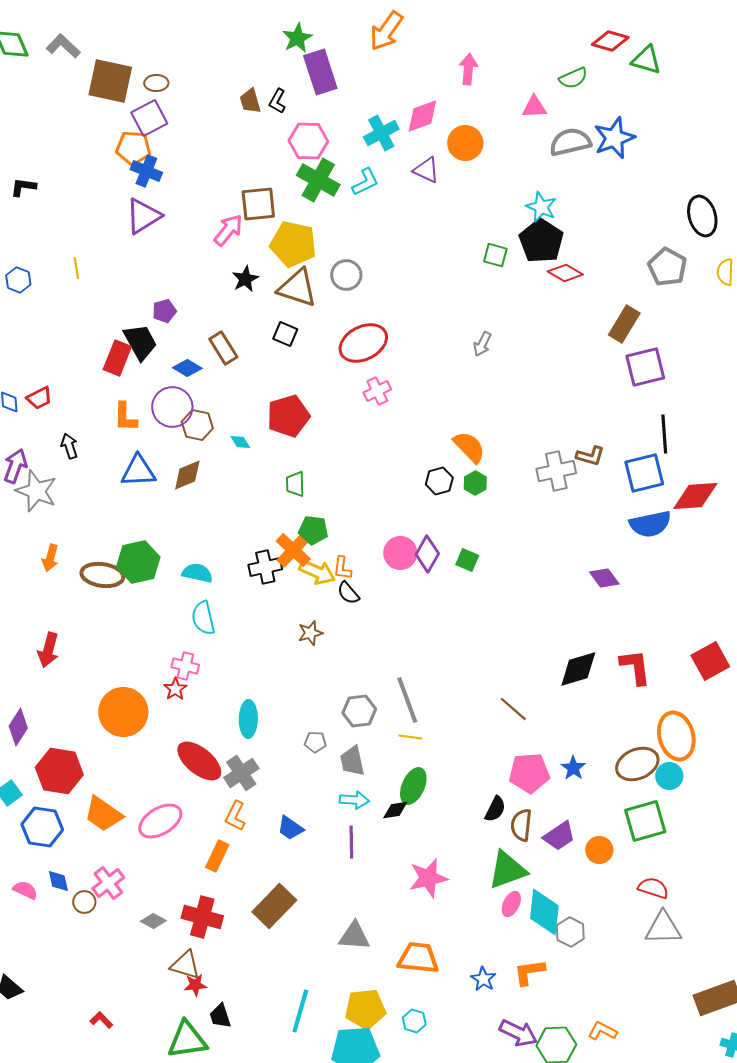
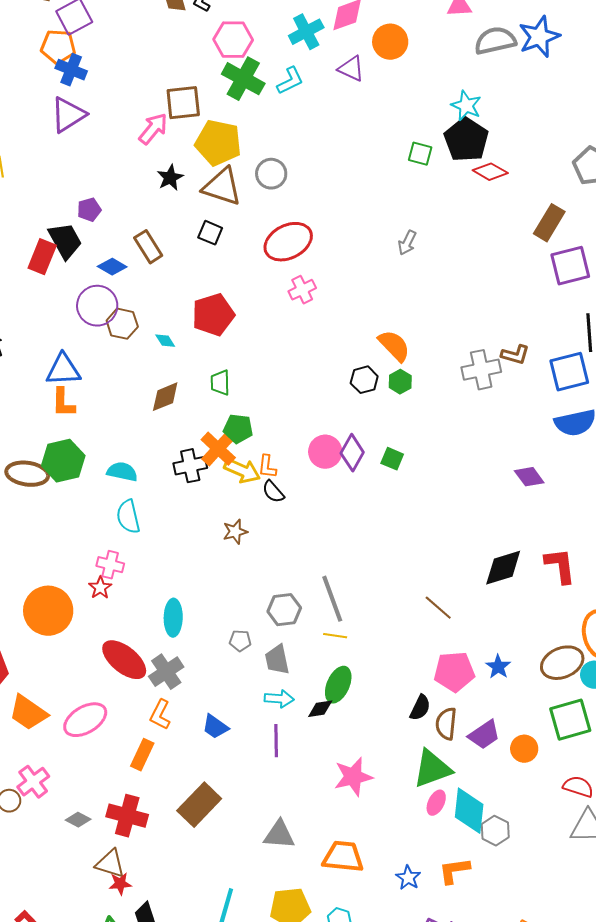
orange L-shape: (125, 417) -> (63, 403), moved
brown diamond: (187, 475) -> (165, 397), moved

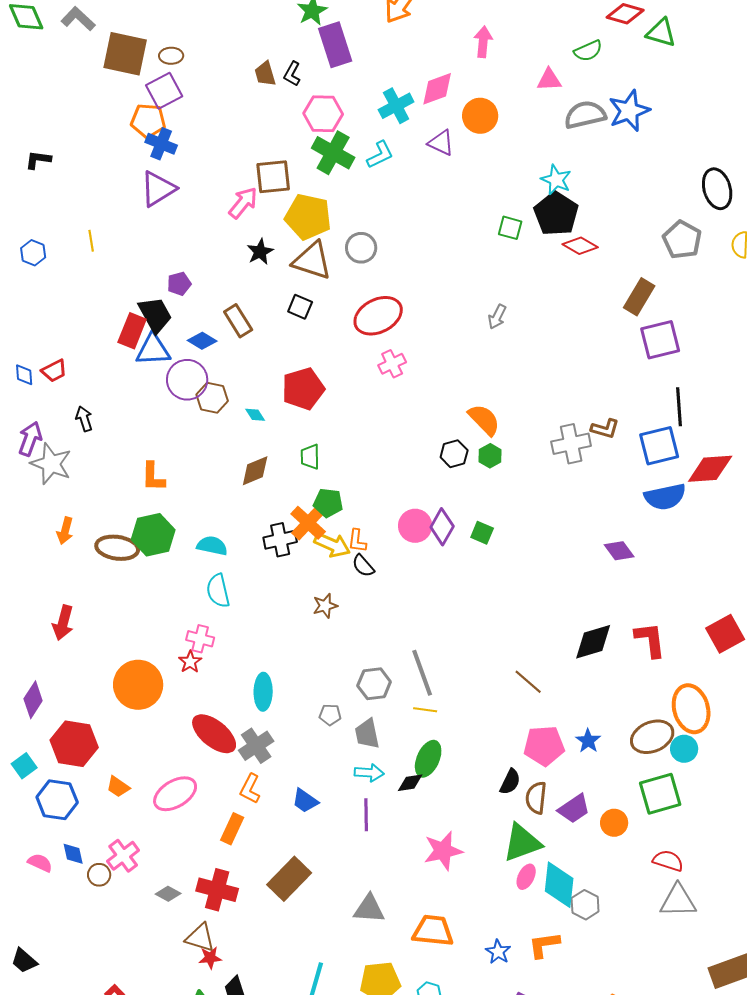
blue triangle: (63, 370) -> (153, 350), moved
orange trapezoid: (28, 713) -> (118, 787), size x0.6

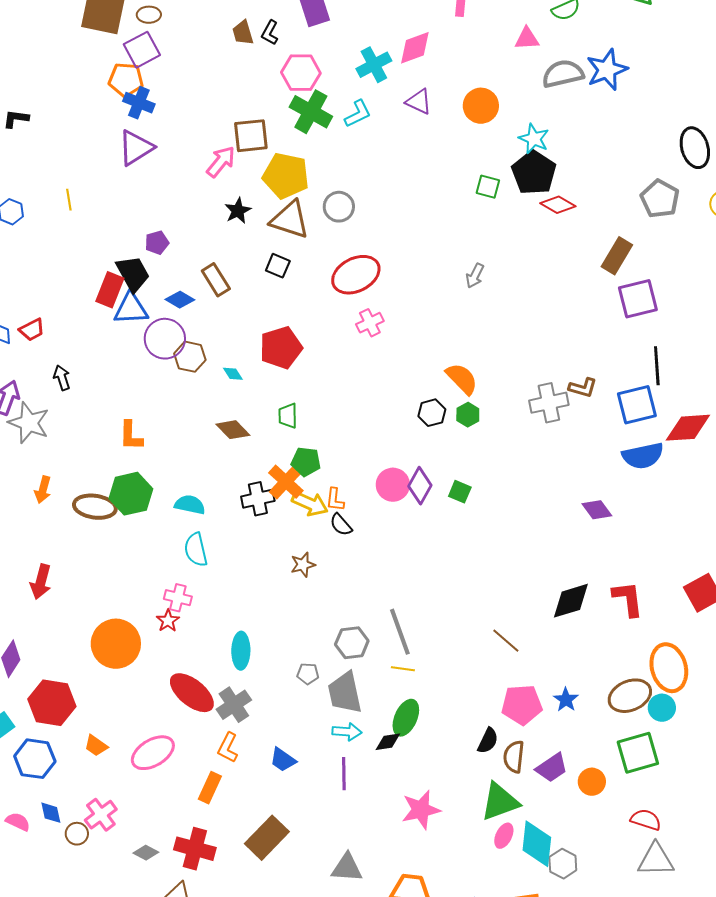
orange circle: (480, 116) -> (481, 106), moved
brown diamond: (255, 471) -> (233, 430), turned 68
gray trapezoid: (367, 734) -> (345, 693), size x1.4

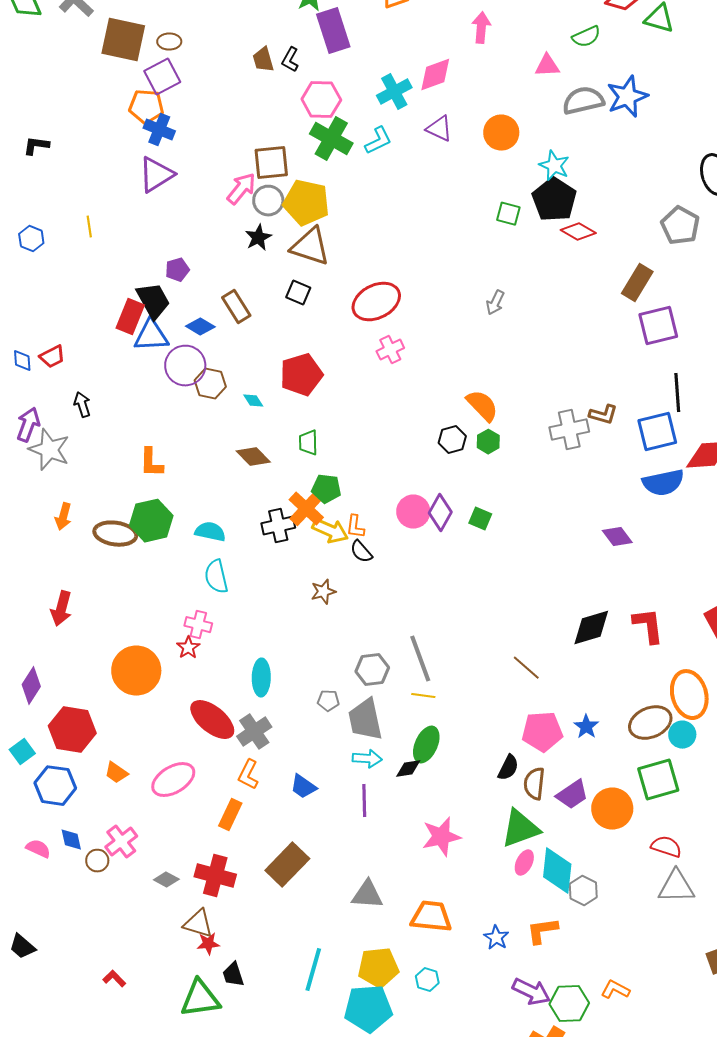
gray circle: (339, 207) -> (268, 201), moved
orange circle: (592, 782) -> (612, 809), size x1.5

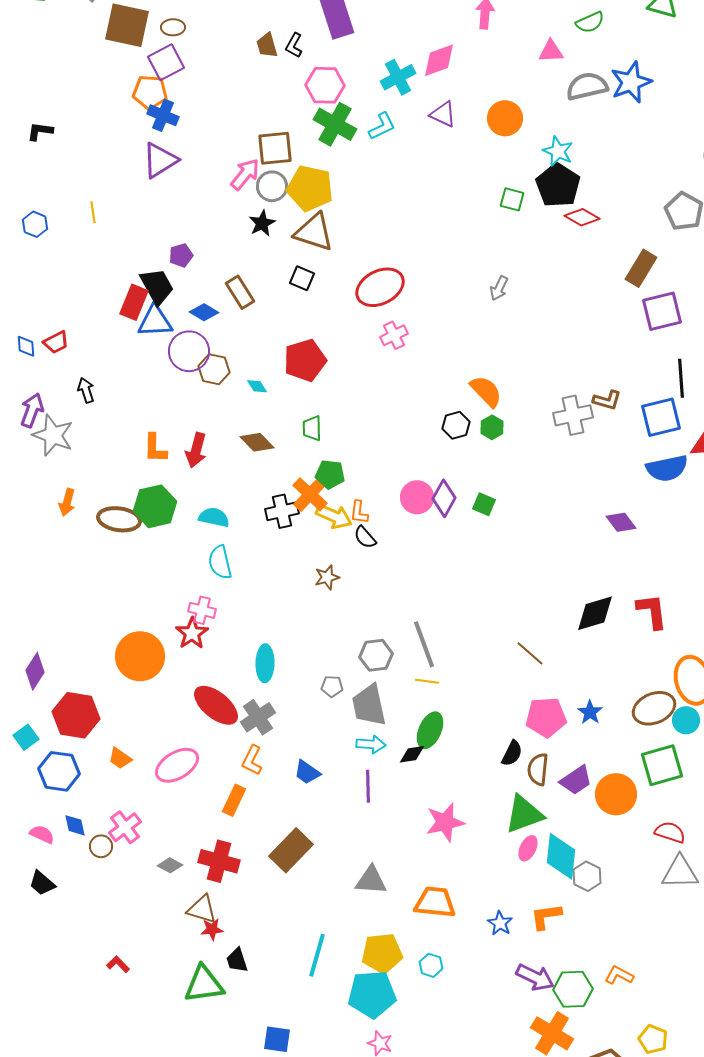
red arrow: (61, 609) -> (196, 450), moved
red star: (188, 648) -> (192, 633), size x1.4
black trapezoid: (22, 947) -> (42, 883), moved

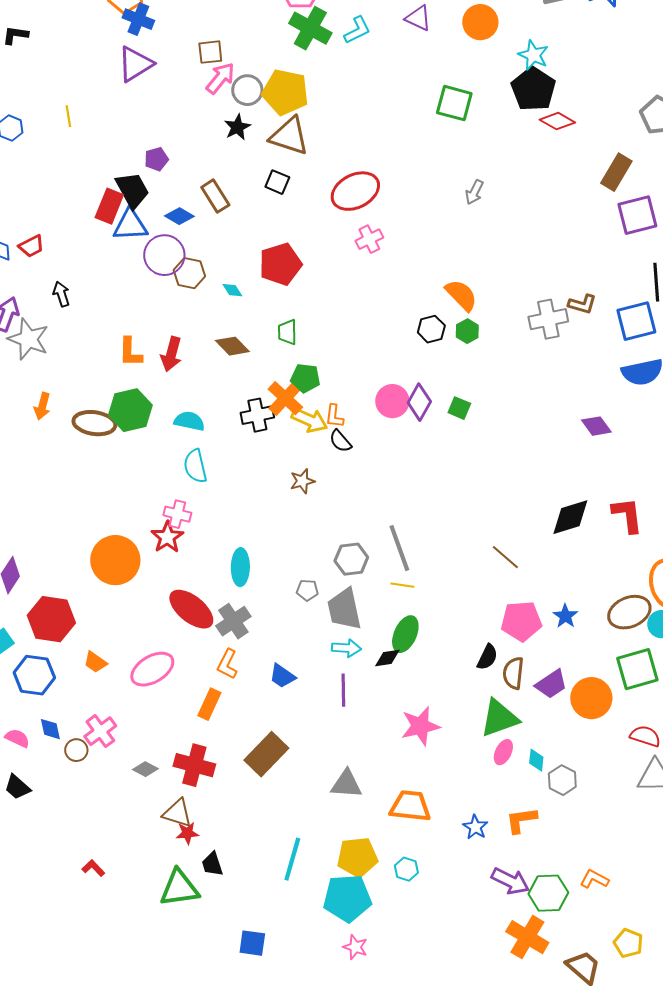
brown square: (275, 148) -> (210, 52), moved, size x0.7
green square: (512, 199) -> (454, 103), moved, size x1.5
cyan diamond: (561, 856) -> (536, 760), size x0.5

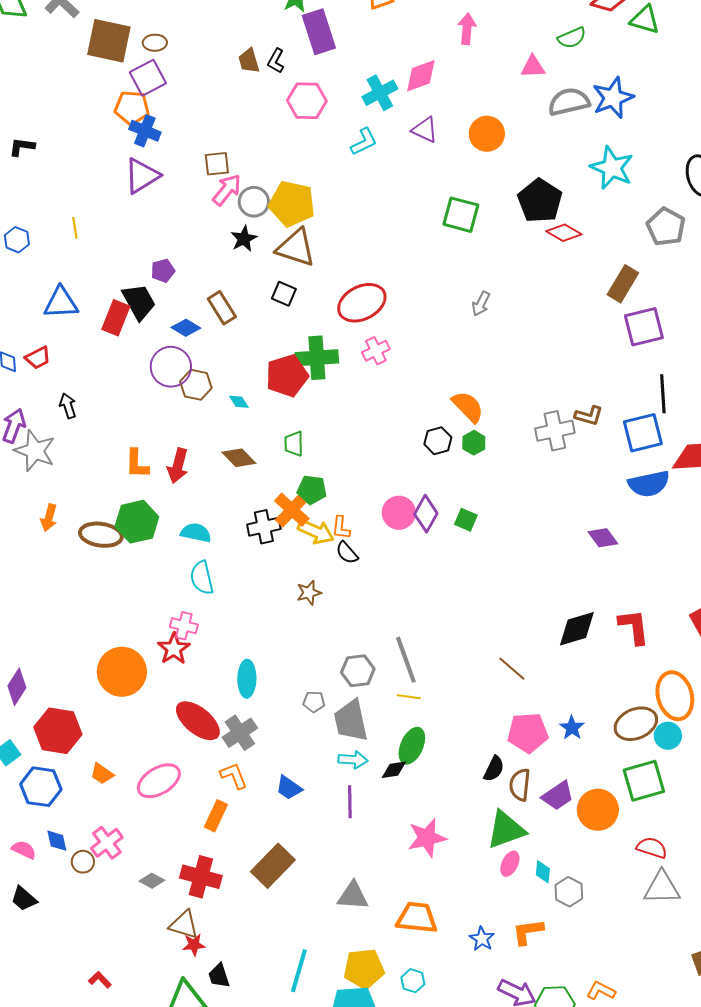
green cross: (310, 28) -> (317, 358), moved, turned -33
cyan star: (533, 55) -> (612, 168), moved, size x1.4
blue triangle: (130, 225) -> (61, 303), moved
orange L-shape: (227, 664) -> (234, 776), turned 132

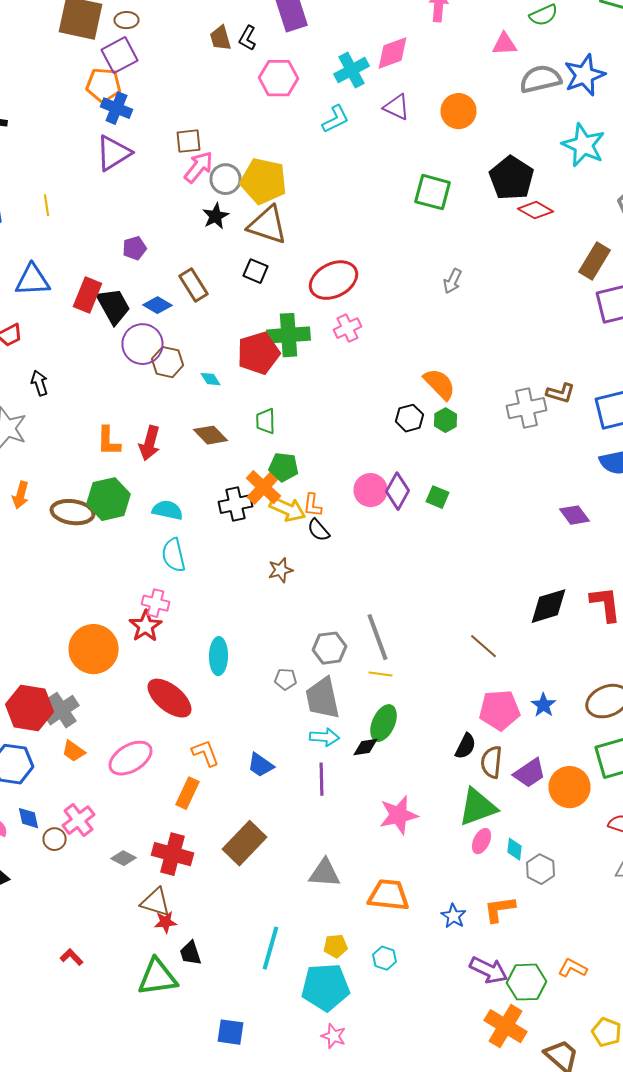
black trapezoid: (139, 302) -> (114, 306), moved
gray cross: (240, 733) -> (62, 710), moved
yellow pentagon: (364, 969) -> (336, 946), size x0.6

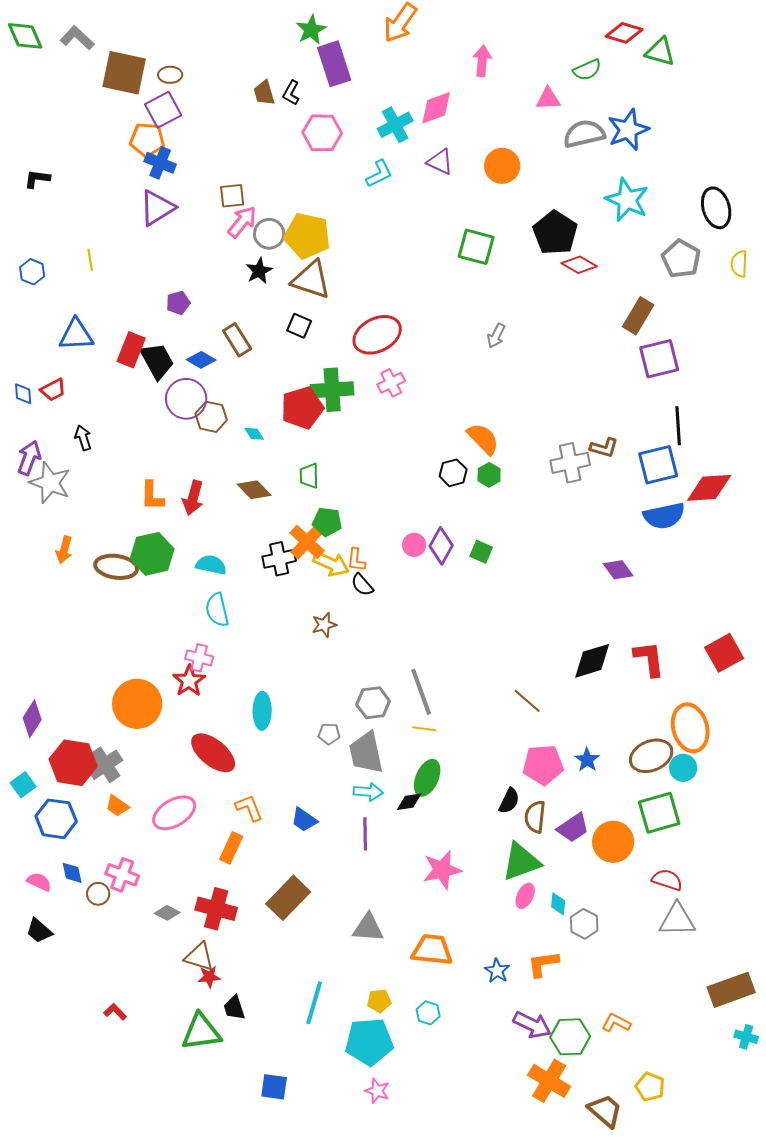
pink circle: (370, 490) -> (414, 545), size x0.7
pink cross: (78, 820) -> (122, 875), turned -32

